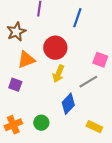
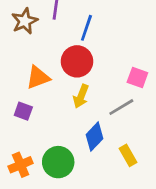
blue line: (77, 18) -> (86, 28), moved
brown star: (16, 32) -> (25, 21), moved
green circle: (41, 123) -> (58, 162), size x1.5
yellow rectangle: (94, 127) -> (128, 155), moved, turned 35

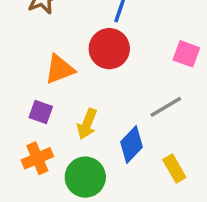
pink square: (137, 77) -> (186, 54), moved
yellow arrow: (81, 96) -> (87, 124), moved
orange cross: (21, 165) -> (37, 158), moved

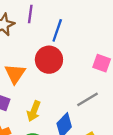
orange triangle: (60, 69) -> (15, 74), turned -35

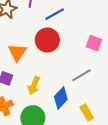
blue line: (57, 30) -> (55, 14), turned 42

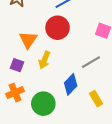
yellow arrow: (34, 86) -> (44, 60), moved

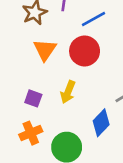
orange triangle: (28, 40) -> (45, 50), moved

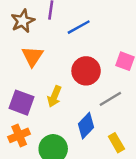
red circle: (85, 51) -> (86, 71), moved
purple square: (33, 98) -> (22, 103), size x1.5

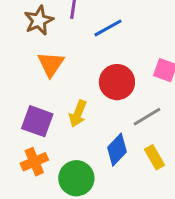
yellow rectangle: (116, 143) -> (155, 157), moved

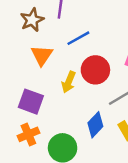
blue line: (108, 28) -> (78, 38), moved
yellow arrow: (78, 114) -> (69, 82), moved

